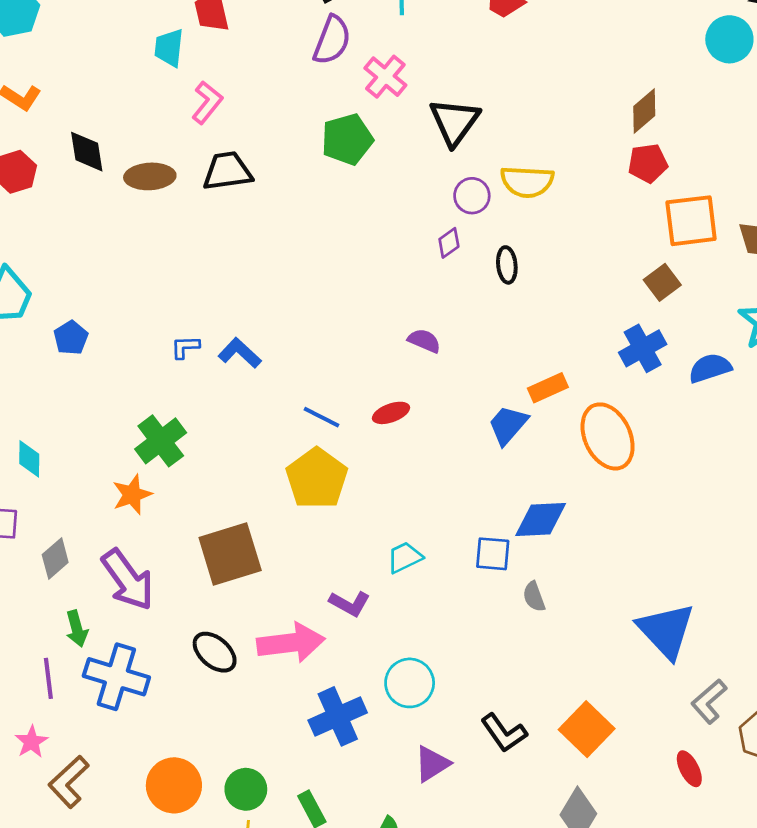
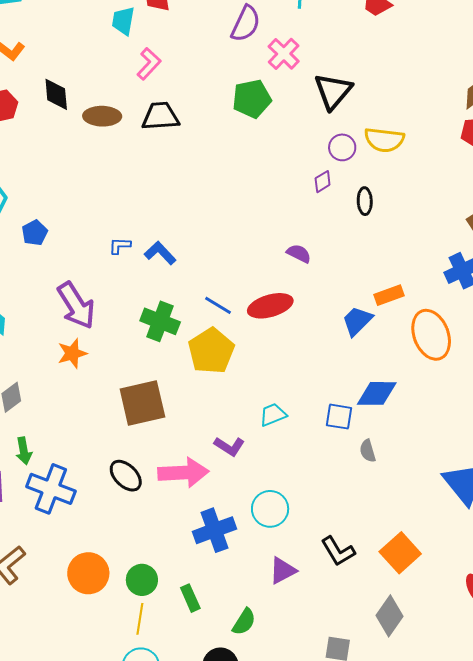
red ellipse: (391, 413) -> (270, 306), size x1.6
green cross: (161, 441) -> (160, 321), moved, turned -36
purple arrow: (128, 580) -> (76, 306), moved

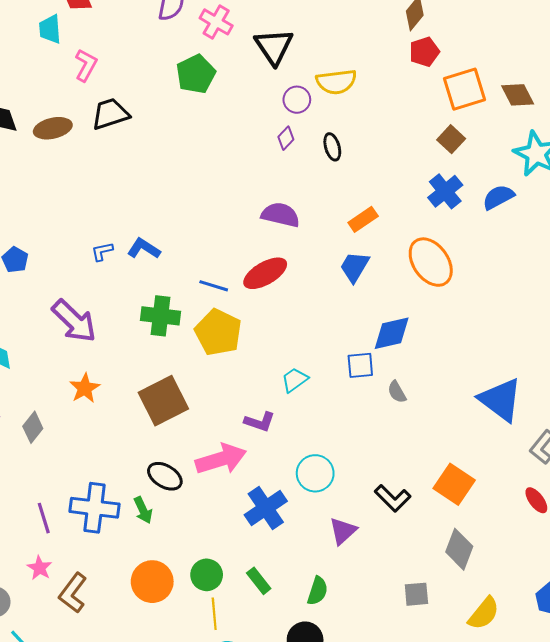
purple semicircle: (299, 254) -> (280, 215), size x1.5
orange rectangle: (389, 295) -> (363, 219), moved
orange star: (72, 353) -> (85, 388), moved
green arrow: (24, 451) -> (143, 510), moved

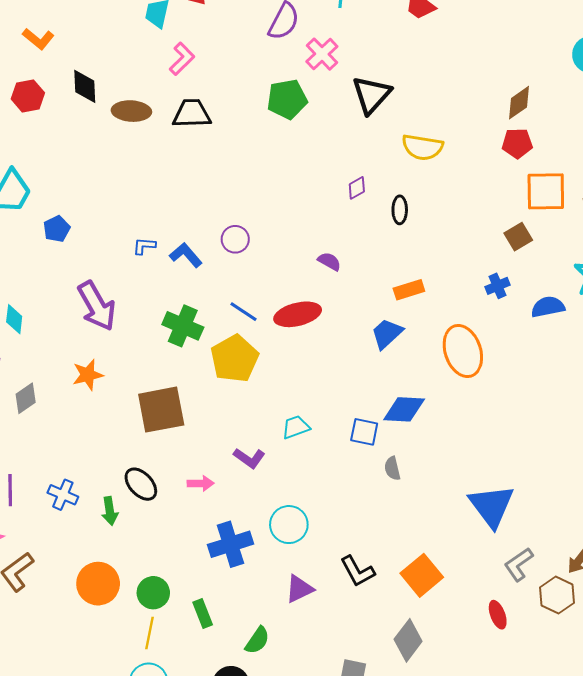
purple circle: (297, 100) -> (235, 239), moved
blue cross: (445, 191) -> (497, 286), size x0.7
purple semicircle: (280, 215) -> (329, 261), size x0.6
pink arrow: (221, 459) -> (201, 483), size x0.5
blue cross: (95, 508) -> (63, 495), size x0.6

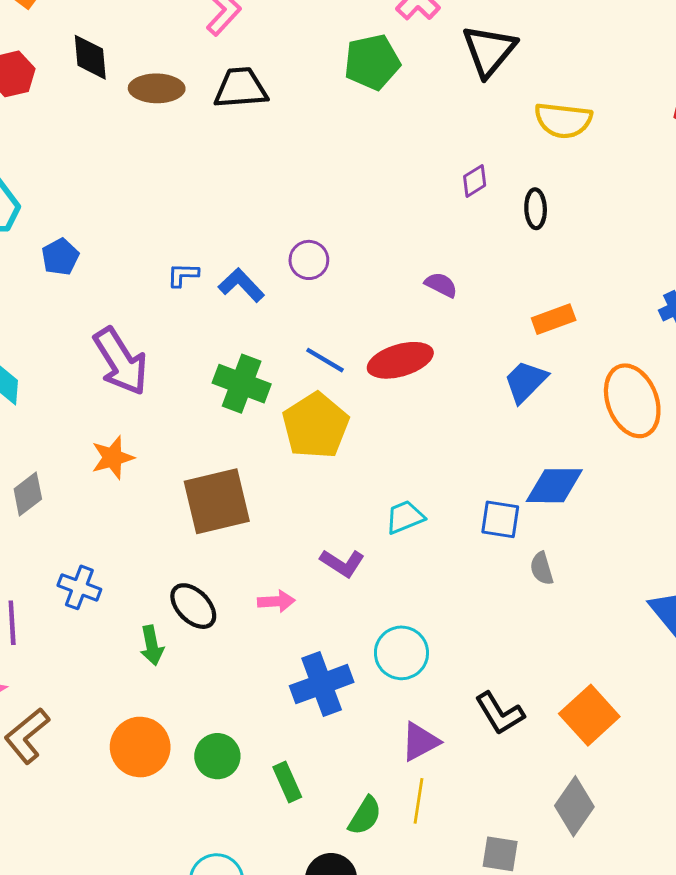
blue cross: (63, 495) -> (79, 587), moved
yellow line: (150, 633) -> (419, 801), moved

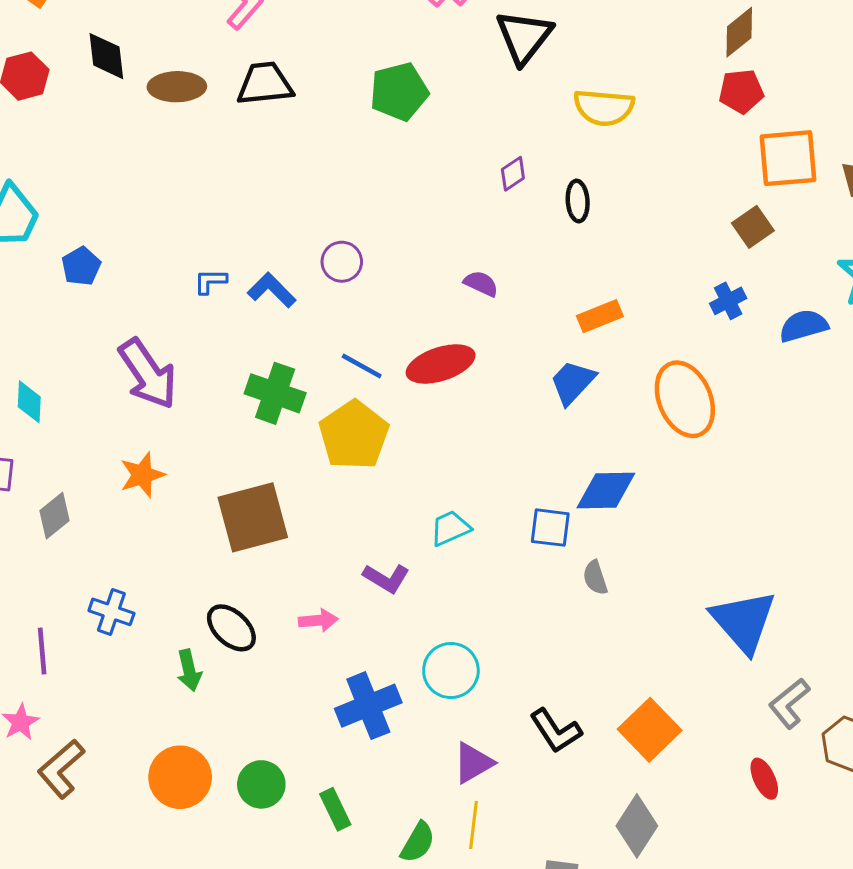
green pentagon: (372, 62) -> (399, 92), moved

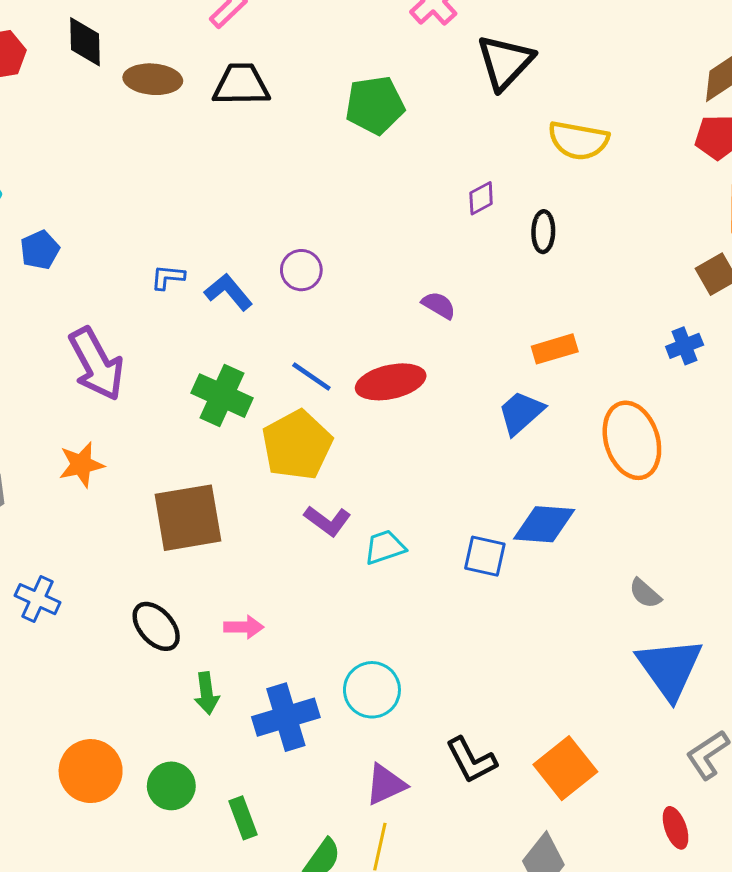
purple L-shape: (386, 578) -> (328, 521), moved
gray semicircle: (595, 578) -> (645, 593), moved, turned -36
green arrow: (189, 670) -> (207, 693), moved

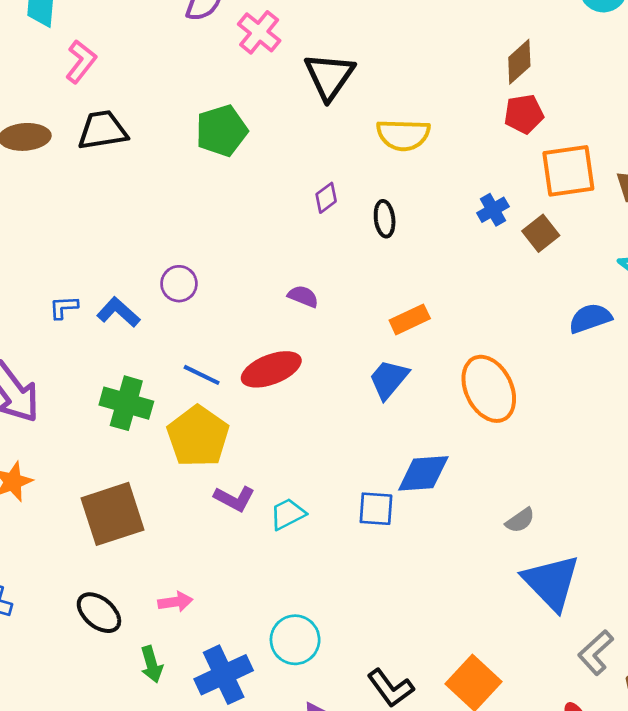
blue cross: (685, 346) -> (493, 210), moved
gray semicircle: (645, 593) -> (520, 520), turned -68

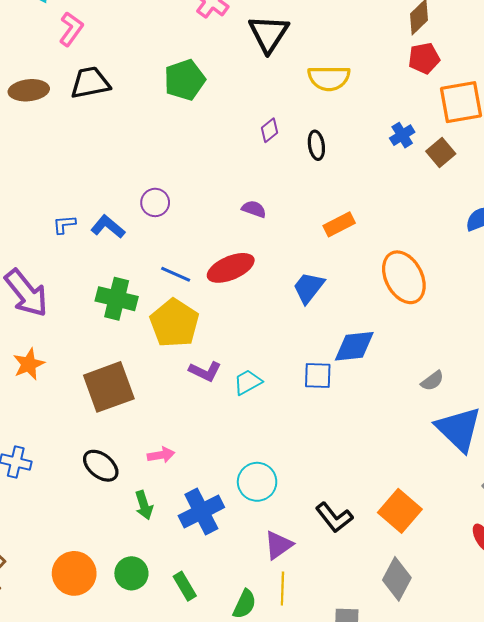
blue trapezoid: (389, 379) -> (309, 288), moved

